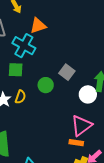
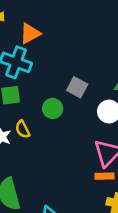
yellow semicircle: (20, 97) -> (23, 129), turned 144

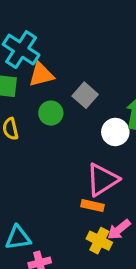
orange triangle: (30, 33) -> (41, 75), moved

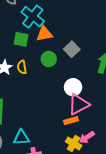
white circle: (115, 132) -> (73, 87), moved
orange rectangle: (93, 206) -> (71, 121), turned -32

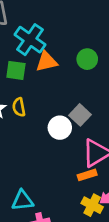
gray square: (72, 49) -> (80, 115), moved
green circle: (49, 59) -> (87, 59), moved
white circle: (73, 87) -> (60, 128), moved

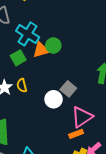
green circle: (87, 59) -> (53, 45), moved
green square: (16, 70) -> (18, 58), turned -35

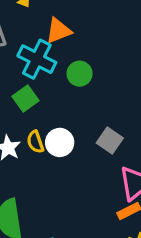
orange triangle: (41, 50) -> (58, 31), moved
white circle: (54, 99) -> (60, 142), moved

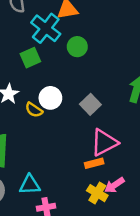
yellow semicircle: (35, 142) -> (34, 110), moved, turned -48

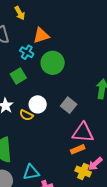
cyan cross: (46, 28) -> (27, 52), size x0.6
green circle: (77, 47) -> (53, 63), size x1.5
pink triangle: (104, 142) -> (83, 132), turned 40

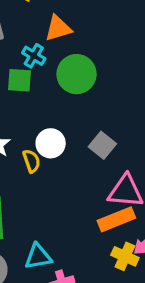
green square: (18, 76) -> (19, 80), moved, turned 35
yellow semicircle: (26, 115) -> (32, 161), turned -136
orange rectangle: (78, 149) -> (116, 219), size x1.5

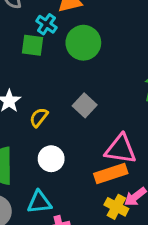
white circle: (51, 143) -> (51, 159), moved
gray square: (102, 145) -> (85, 105), moved
yellow semicircle: (32, 161) -> (39, 117), turned -126

